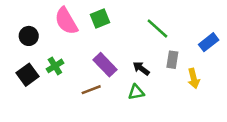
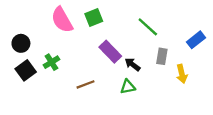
black circle: (29, 36) -> (21, 43), moved
purple rectangle: (105, 65) -> (110, 52), moved

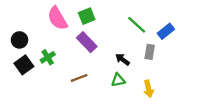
blue rectangle: (196, 40) -> (166, 31), moved
purple rectangle: (110, 52) -> (87, 42), moved
yellow arrow: (182, 74) -> (149, 89), moved

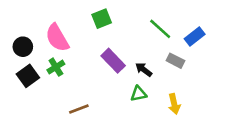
pink semicircle: (57, 18) -> (57, 38), moved
purple rectangle: (87, 42) -> (113, 61), moved
gray rectangle: (150, 52) -> (175, 61), turned -72
brown line: (79, 78) -> (79, 109), moved

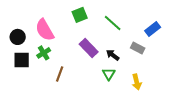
green line: (160, 29) -> (113, 23), moved
black square: (28, 76) -> (22, 60), turned 36
green triangle: (139, 94) -> (109, 74), turned -48
brown line: (79, 109) -> (60, 74), moved, turned -49

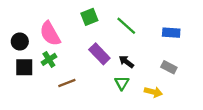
blue rectangle: (153, 29) -> (171, 33), turned 42
gray rectangle: (138, 48) -> (169, 67), moved
brown line: (60, 74) -> (67, 83), turned 49
yellow arrow: (137, 82) -> (153, 92), turned -63

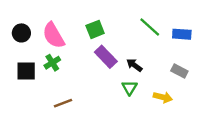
green square: (89, 17) -> (95, 29), moved
green line: (126, 26) -> (150, 27), moved
black circle: (20, 41) -> (21, 33), moved
brown line: (67, 83) -> (63, 103), moved

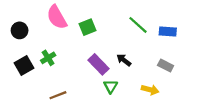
pink semicircle: (53, 35) -> (57, 17), moved
purple rectangle: (106, 57) -> (99, 64), moved
black square: (26, 71) -> (24, 66), turned -30
green triangle: (130, 88) -> (111, 86), moved

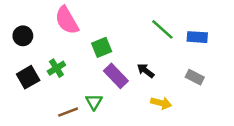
green square: (88, 27) -> (102, 47), moved
green triangle: (111, 86) -> (94, 102), moved
yellow arrow: (150, 90) -> (161, 103), moved

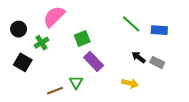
pink semicircle: (67, 20) -> (54, 17), turned 75
green cross: (56, 68) -> (41, 43), moved
black arrow: (146, 71) -> (138, 57), moved
black square: (28, 77) -> (23, 62), turned -30

